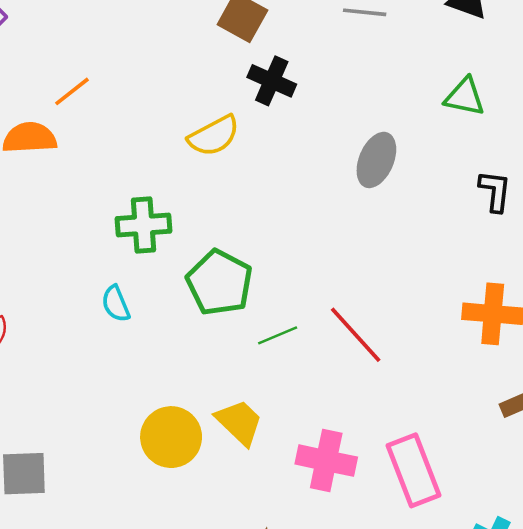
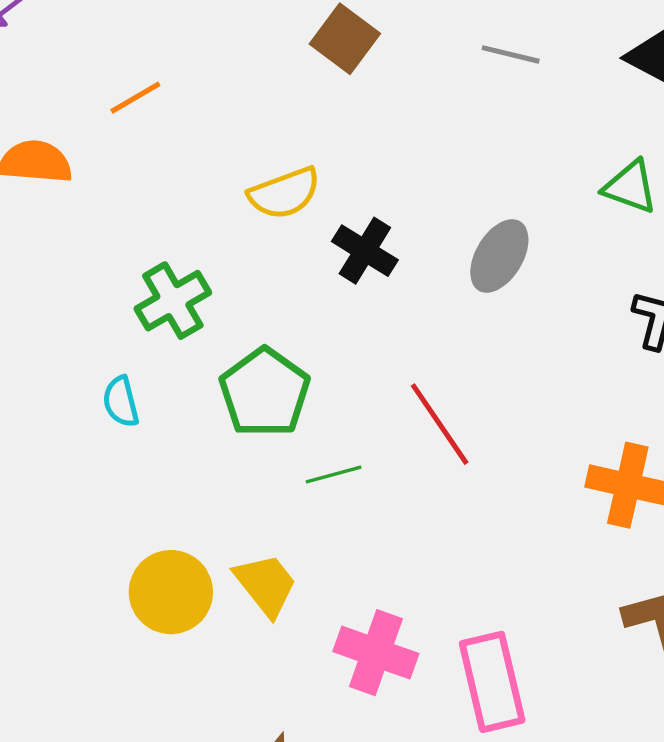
black cross: (272, 81) -> (365, 251), moved
orange line: (72, 91) -> (135, 98), moved
green cross: (143, 225) -> (173, 301), turned -34
red line: (356, 335) -> (440, 424), moved

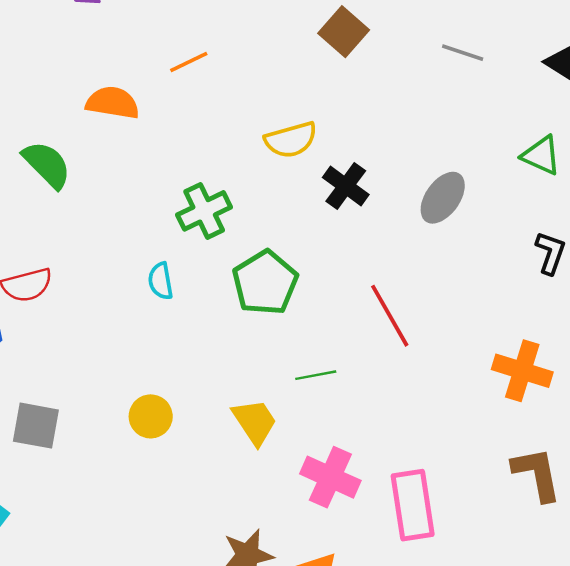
green line: (334, 474) -> (316, 375), moved
yellow circle: (171, 592) -> (151, 416), moved, size x0.7

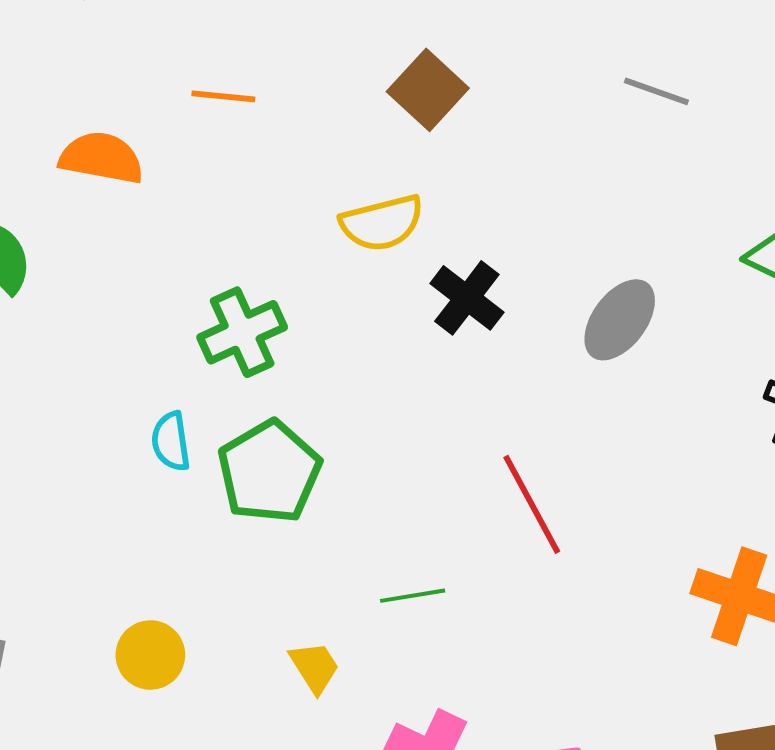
brown square: (344, 32) -> (428, 90), moved
orange line: (189, 62) -> (223, 96), turned 30
green pentagon: (265, 283) -> (269, 472), moved
yellow trapezoid: (255, 422) -> (315, 667), size x0.7

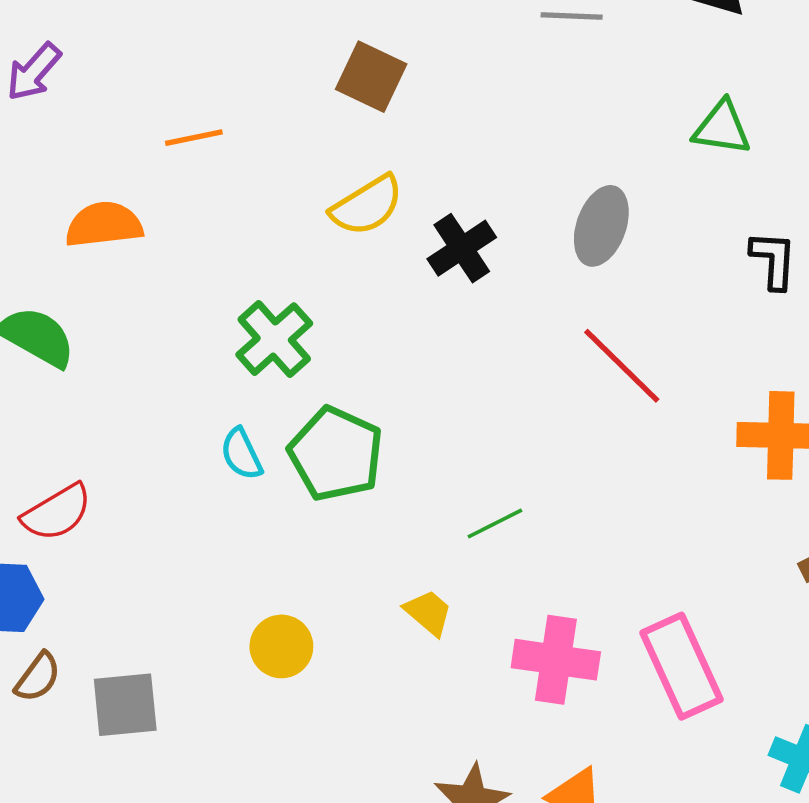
black cross: (467, 298) -> (462, 248), turned 36
red line: (532, 504) -> (622, 366), moved

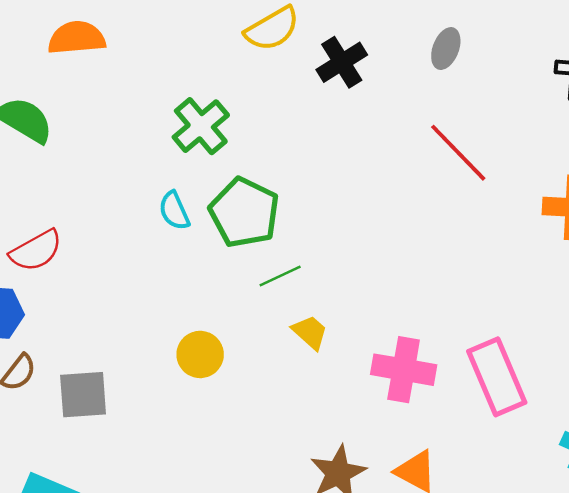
gray ellipse: (601, 226) -> (446, 49), size x0.7
green line: (495, 523) -> (280, 276), moved

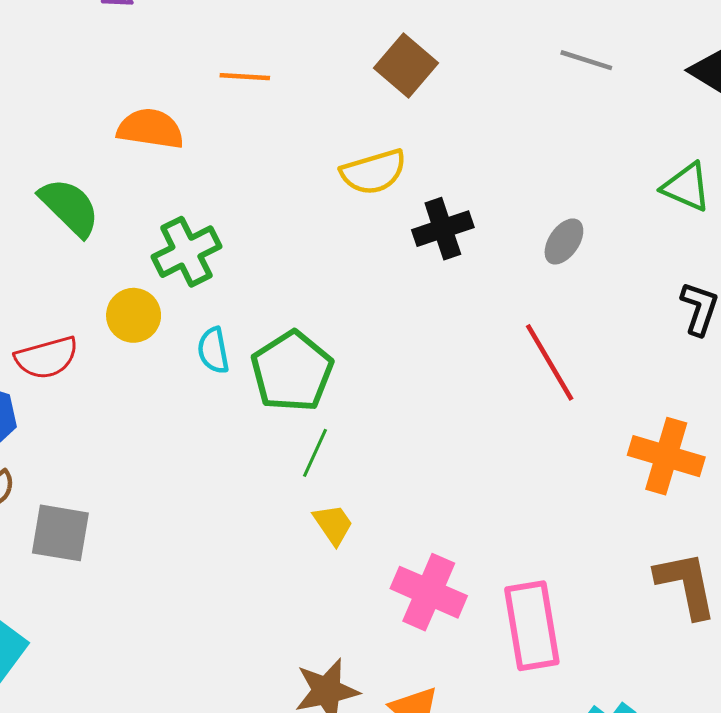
green cross: (201, 126) -> (186, 252), moved
green line: (280, 276) -> (315, 453), turned -54
yellow circle: (200, 354) -> (134, 315), moved

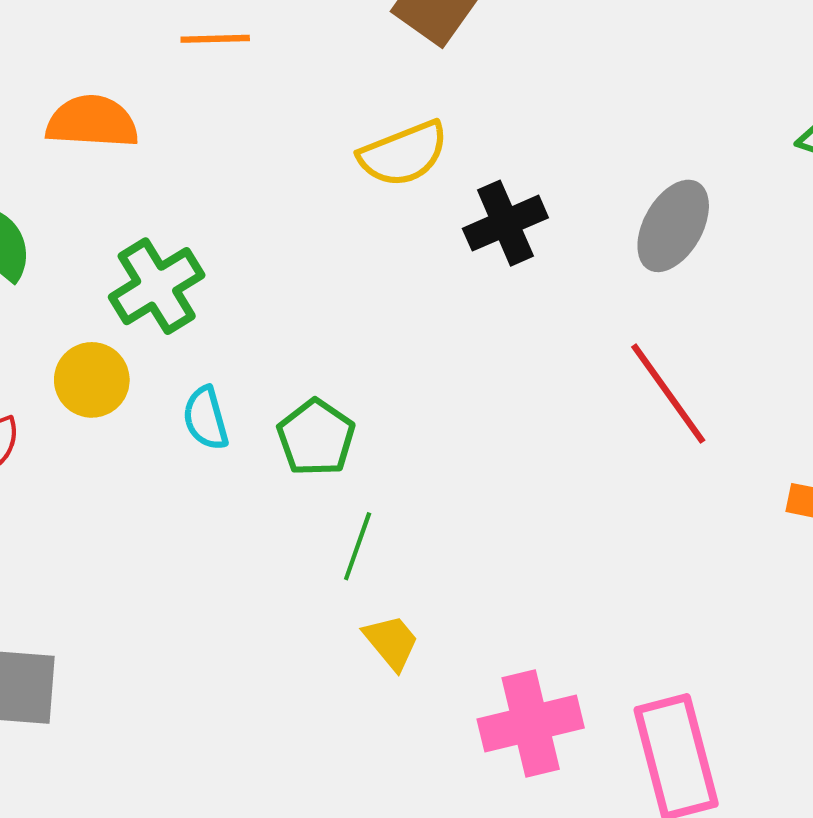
gray ellipse: (564, 241) -> (673, 226), size x1.4
green pentagon: (292, 372) -> (316, 438), size x0.7
pink cross: (429, 592) -> (531, 724), turned -32

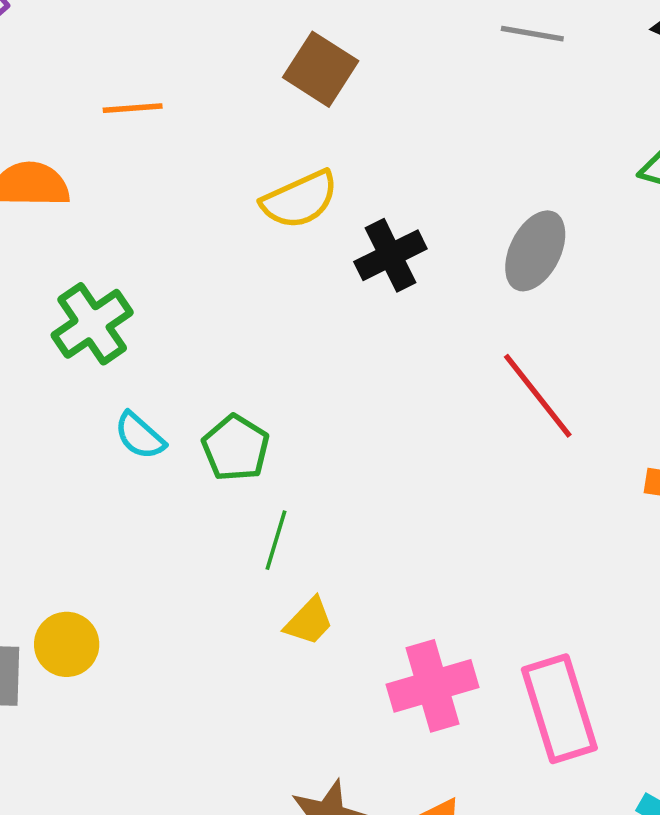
yellow circle: (92, 380) -> (67, 644), moved
cyan semicircle: (206, 418) -> (140, 436), turned -30
yellow trapezoid: (391, 642) -> (309, 621), turned 86

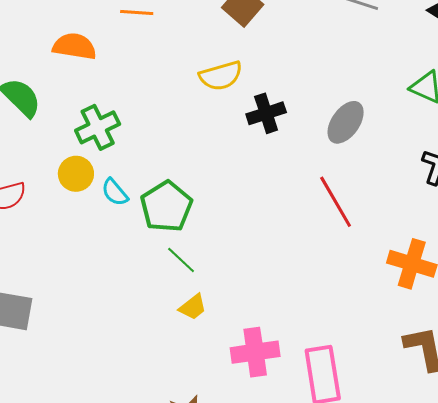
green pentagon: (236, 448) -> (166, 206), size x1.4
green line: (276, 540) -> (181, 260), turned -72
yellow circle: (67, 644) -> (76, 174), moved

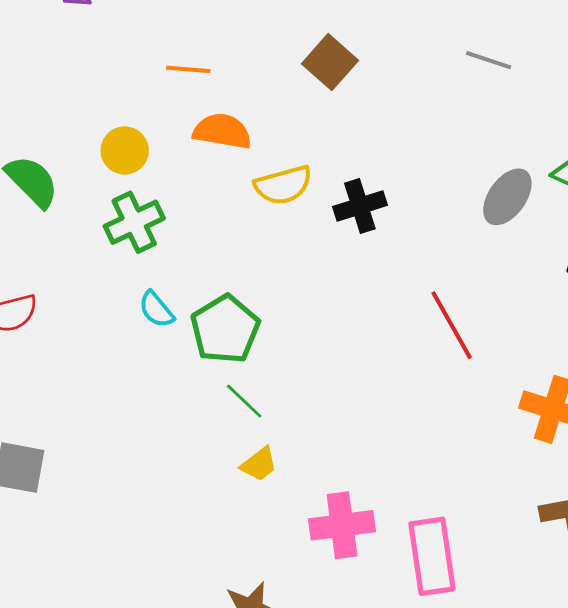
orange semicircle: (74, 46) -> (222, 131), moved
yellow semicircle: (221, 76) -> (283, 185), moved
gray ellipse: (346, 122) -> (507, 197), moved
yellow circle: (76, 174) -> (125, 150), moved

